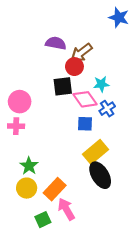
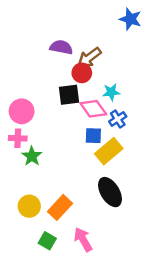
yellow rectangle: (95, 152) -> (109, 151), moved
green star: (29, 166) -> (32, 156), moved
pink arrow: (66, 209) -> (83, 239), moved
green square: (43, 220) -> (47, 241), turned -35

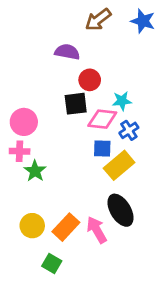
brown arrow: (89, 57) -> (98, 20), moved
pink diamond: (93, 109) -> (102, 119), turned -48
pink arrow: (83, 239) -> (97, 230), moved

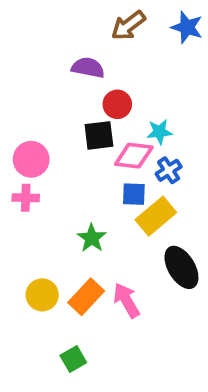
green star: (35, 171) -> (92, 238), moved
black ellipse: (120, 210) -> (181, 267), moved
green square: (52, 263) -> (73, 359), moved, turned 30

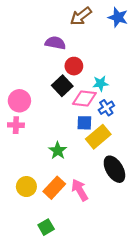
black square: (99, 135) -> (62, 86), turned -36

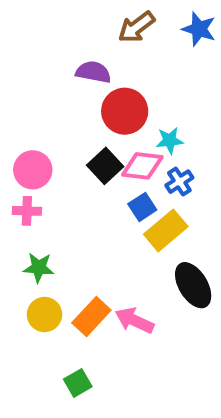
red circle: (74, 66) -> (125, 111), size x1.5
black square: (62, 86) -> (105, 166), moved
blue square: (84, 123) -> (142, 207), turned -35
green star: (58, 151) -> (39, 268), moved, turned -30
pink arrow: (80, 190) -> (134, 320), turned -35

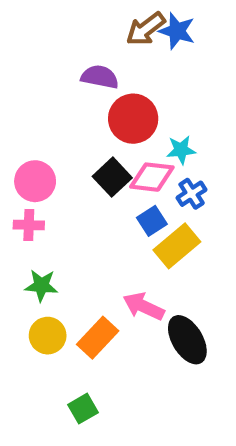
blue star: (199, 29) -> (177, 31), moved
black ellipse: (193, 285) -> (187, 340), moved
pink arrow: (134, 320) -> (144, 306), moved

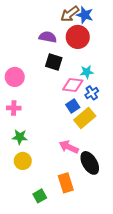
red circle: (133, 119) -> (78, 37), moved
black square: (112, 177) -> (54, 62), moved, turned -30
pink circle: (35, 181) -> (15, 77), moved
orange rectangle: (98, 338) -> (66, 183), moved, turned -60

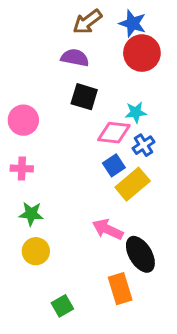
brown arrow: (70, 14) -> (87, 22), moved
red circle: (78, 37) -> (142, 53), moved
orange rectangle: (66, 183) -> (120, 289), moved

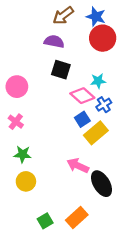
pink diamond: (114, 133) -> (82, 96), turned 35
pink cross: (22, 168) -> (16, 122), turned 35
orange rectangle: (120, 289) -> (77, 218), moved, turned 65

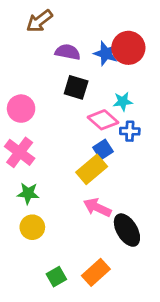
brown arrow: (63, 16) -> (39, 21), moved
blue star: (96, 17) -> (106, 53), moved
blue cross: (104, 105) -> (130, 131), turned 35
pink cross: (16, 122) -> (20, 152), size x1.5
yellow rectangle: (96, 133) -> (92, 169), moved

